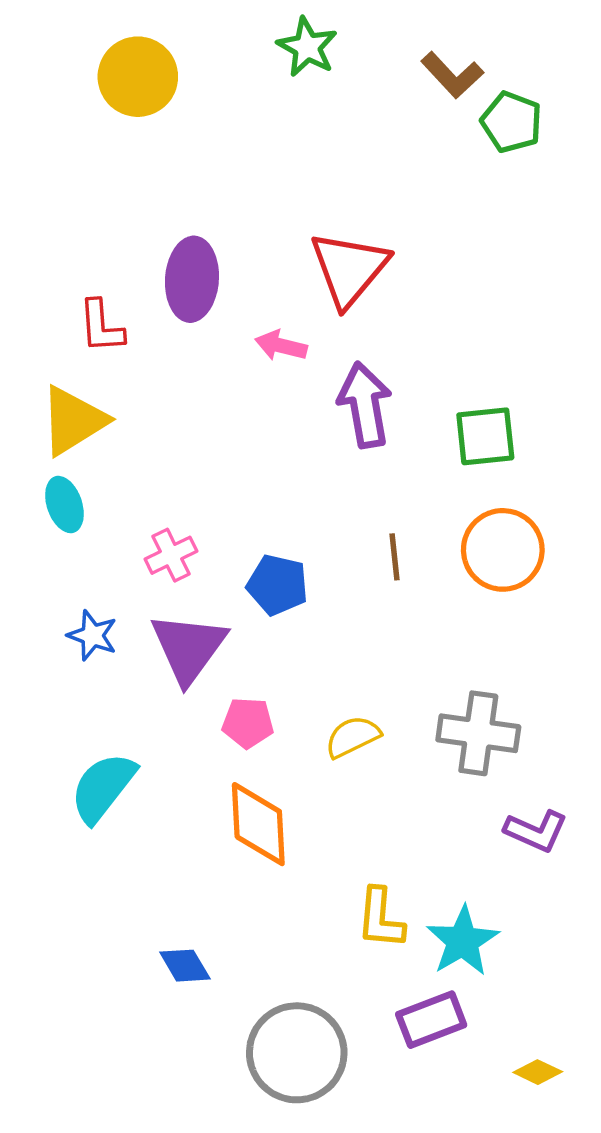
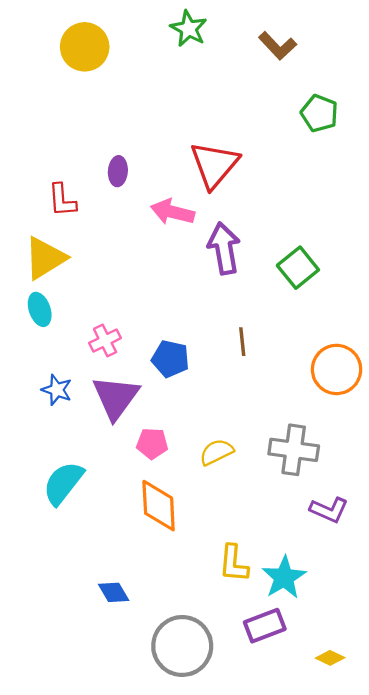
green pentagon: (512, 122) -> (319, 113), moved
purple ellipse: (192, 279) -> (118, 171), size x0.6
pink arrow: (281, 346) -> (173, 212), size x1.4
green square: (485, 436) -> (298, 268), turned -33
orange circle: (503, 550) -> (337, 369), moved

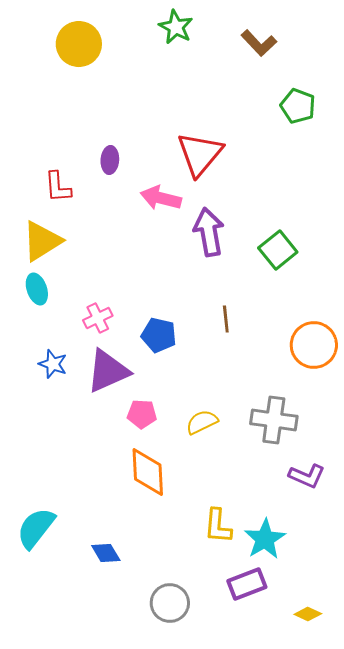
purple triangle: (116, 397) -> (108, 371), turned 30
cyan semicircle: (63, 483) -> (36, 528), moved
gray circle: (182, 646) -> (170, 603), size x0.7

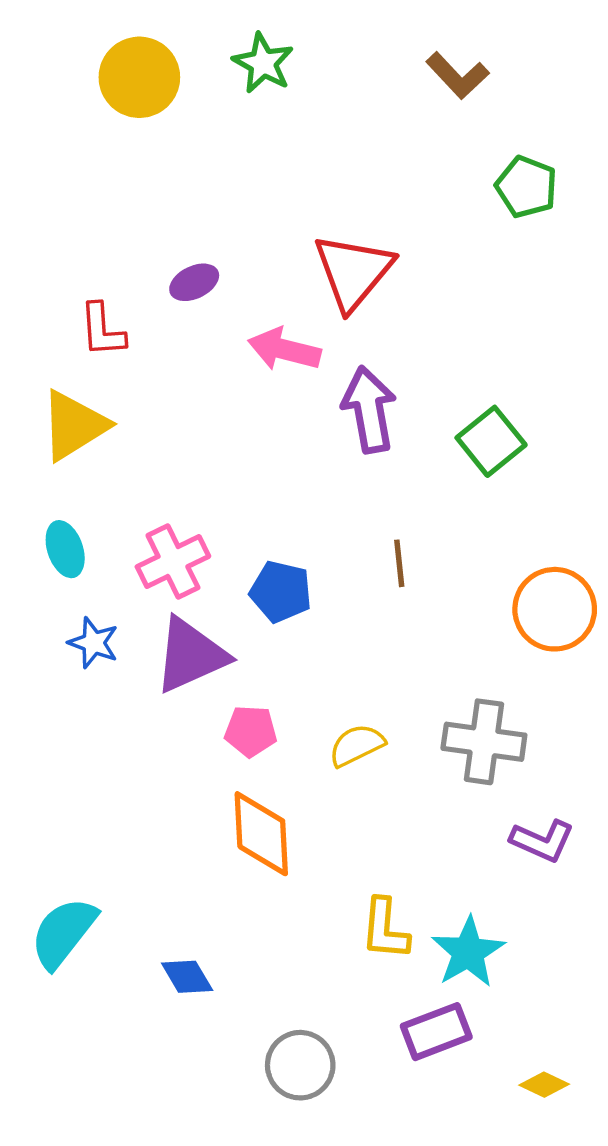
green star: (176, 27) -> (263, 63), moved
purple ellipse: (110, 160) -> (194, 282), turned 60
cyan ellipse: (37, 289) -> (65, 549), moved
pink cross: (98, 318) -> (173, 562), size x1.4

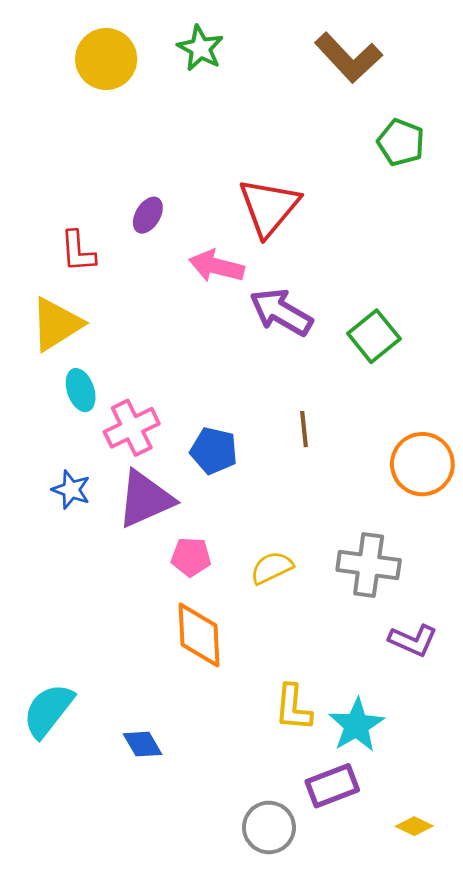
brown L-shape: (457, 76) -> (348, 58), size x1.4
purple ellipse: (194, 282) -> (148, 215), turned -33
purple arrow: (369, 410) -> (281, 312), turned -50
cyan ellipse: (65, 549) -> (81, 390), moved
gray circle: (300, 1065) -> (269, 827), moved

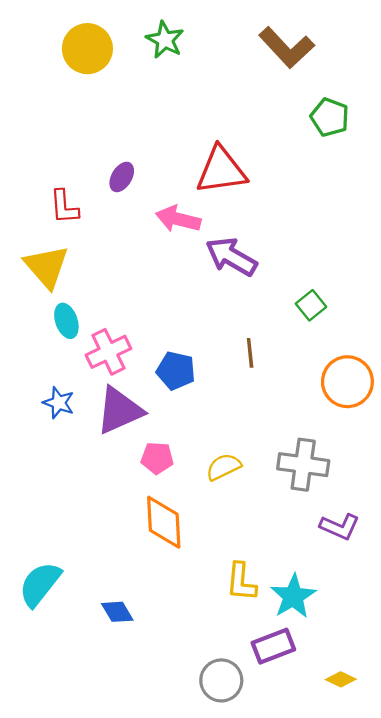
red triangle: (269, 207) -> (221, 170), turned 42
yellow triangle: (56, 324) -> (46, 267), turned -39
green square: (374, 336) -> (311, 305), moved, size x0.7

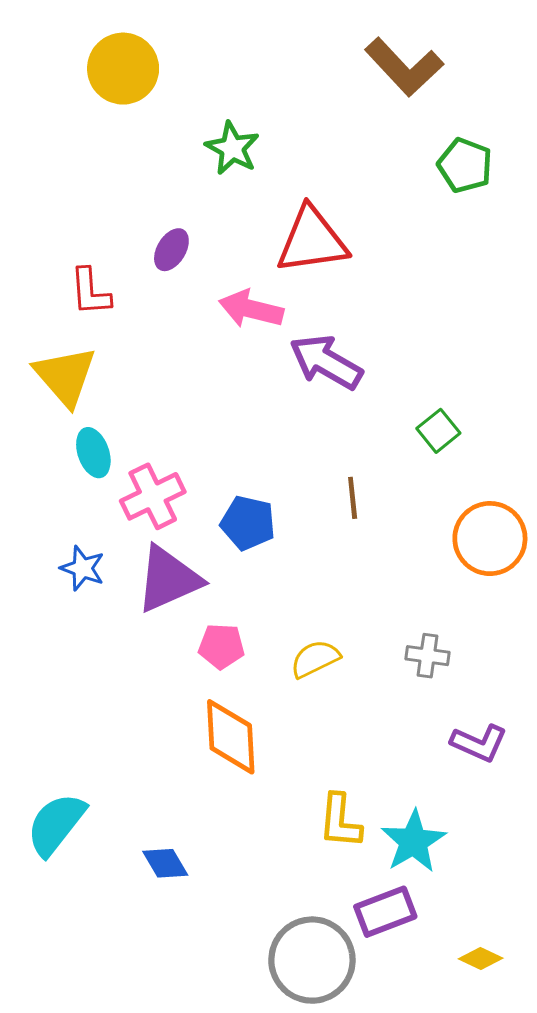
green star: (165, 40) -> (232, 148), moved
gray cross: (303, 465) -> (428, 656), size x0.6
gray circle: (221, 680) -> (312, 960), size x1.4

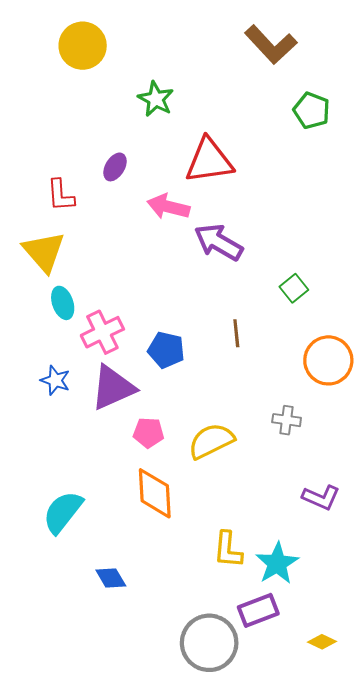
gray cross: (428, 656) -> (287, 420), moved
yellow semicircle: (315, 659) -> (211, 441), size x1.4
cyan semicircle: (56, 824) -> (63, 512), moved

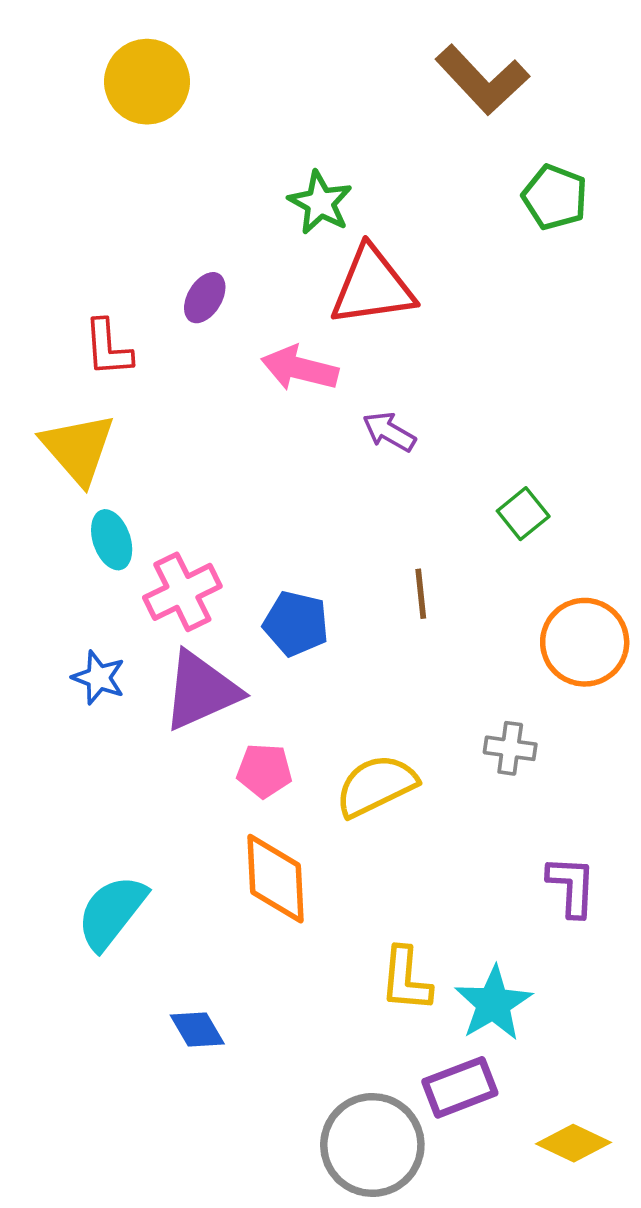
green star: (156, 99) -> (320, 203), moved
purple arrow: (219, 242) -> (389, 432), size x0.6
purple L-shape: (321, 497) -> (572, 886), turned -111
yellow diamond: (322, 642) -> (573, 1143), size x1.4

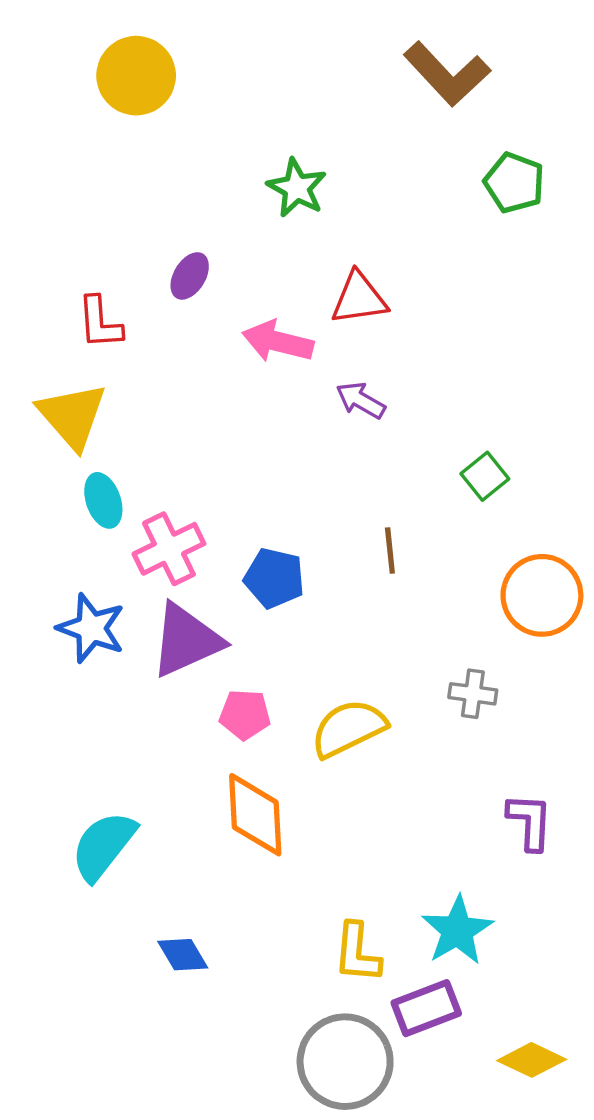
red triangle: (372, 286) -> (359, 298), moved, size x0.7
blue star: (99, 678) -> (91, 628), size x1.4
yellow L-shape: (406, 979) -> (357, 953), moved

